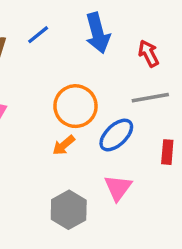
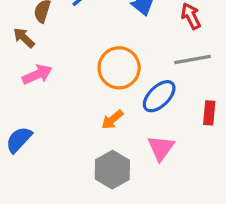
orange arrow: (64, 145) -> (112, 120), moved

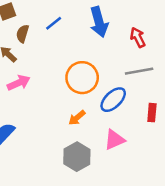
pink triangle: (161, 148) -> (114, 140), turned 30

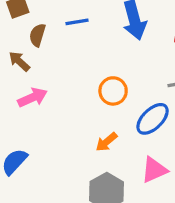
blue line: (54, 23) -> (77, 22), turned 30
orange circle: (82, 78) -> (113, 91), size x0.7

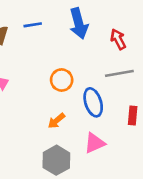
blue ellipse: (153, 119) -> (93, 102), turned -64

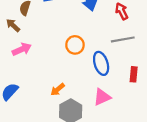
orange arrow: (56, 121) -> (58, 89), moved

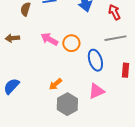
brown arrow: (13, 25) -> (12, 38), moved, turned -48
pink arrow: (22, 49) -> (49, 39), moved, turned -126

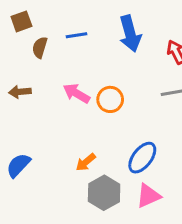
blue ellipse: (95, 60) -> (142, 158), moved, turned 55
pink triangle: (96, 91) -> (148, 196), moved

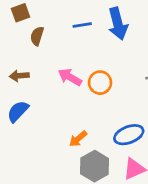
blue line: (76, 35) -> (82, 25), moved
blue ellipse: (142, 158) -> (129, 135), turned 32
blue semicircle: (18, 165) -> (18, 111), moved

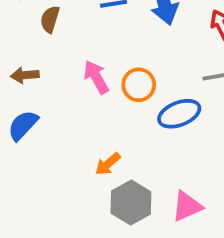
pink arrow: (70, 77) -> (96, 77), turned 30
blue ellipse: (129, 135) -> (179, 114), moved

